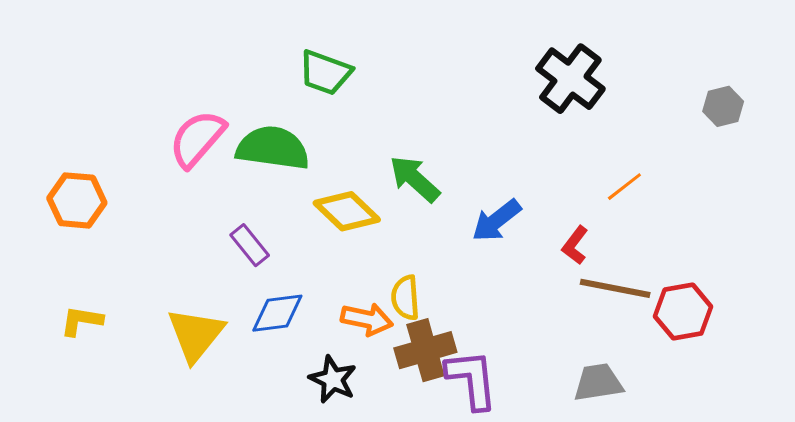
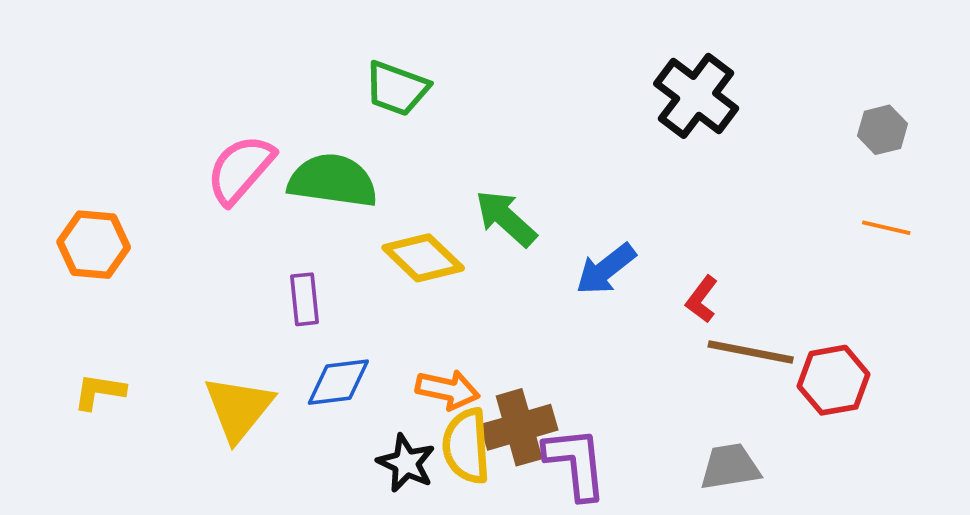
orange line: (624, 187) -> (886, 228), moved, turned 51
purple rectangle: (250, 245) -> (304, 299), turned 33
yellow semicircle: (405, 298) -> (466, 446), moved, size x1.4

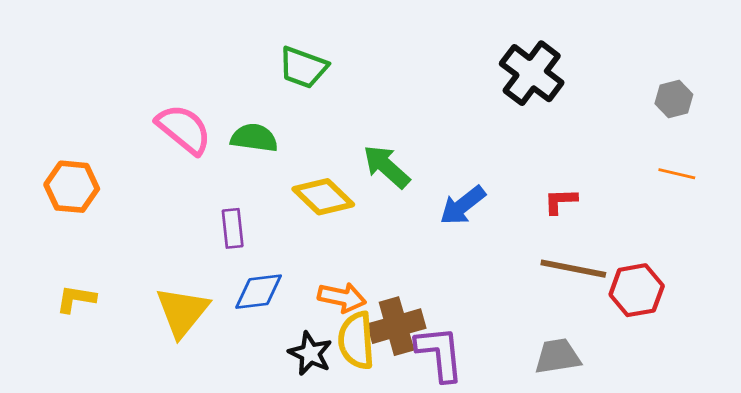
pink semicircle: (240, 169) -> (184, 129), turned 88
green semicircle: (333, 181) -> (254, 138), size x0.7
red L-shape: (702, 299) -> (560, 201), moved, turned 51

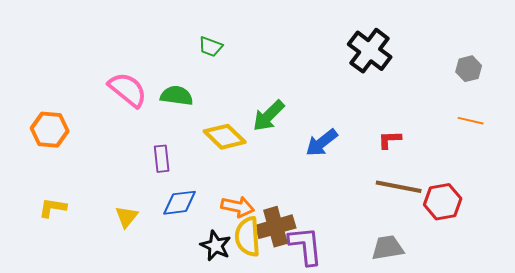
green trapezoid: (303, 67) -> (211, 47), size x0.7
green arrow: (386, 167) -> (269, 116), turned -87
yellow triangle: (182, 312) -> (127, 217), size x0.6

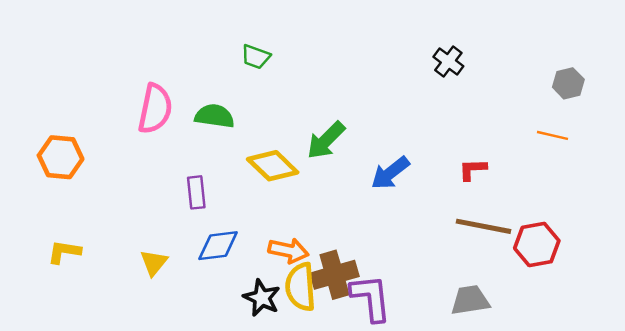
black cross: (370, 51) -> (448, 62), size x0.6
pink semicircle: (128, 90) -> (155, 109), turned 63
orange line: (471, 121) -> (553, 135), moved

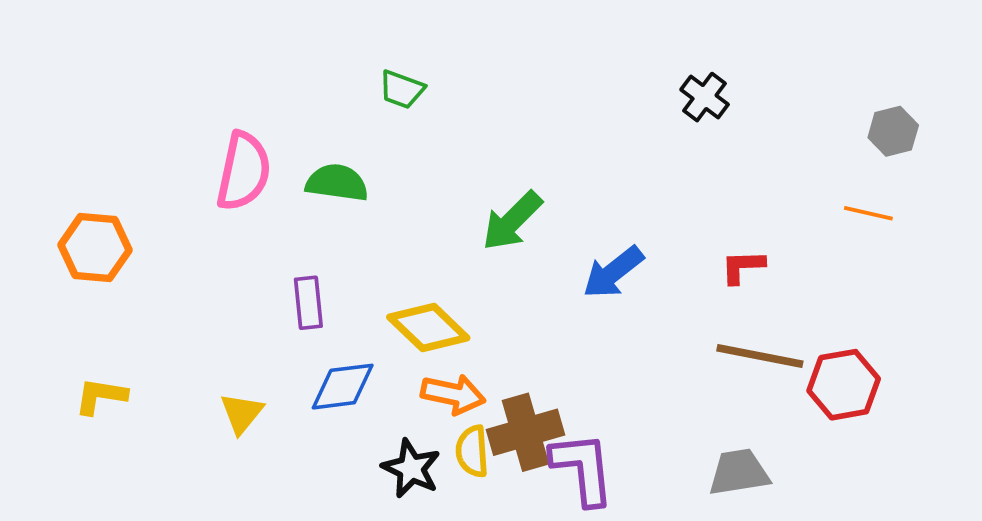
yellow diamond: (273, 166) -> (428, 328), moved
yellow semicircle: (301, 287) -> (472, 451), size x0.7

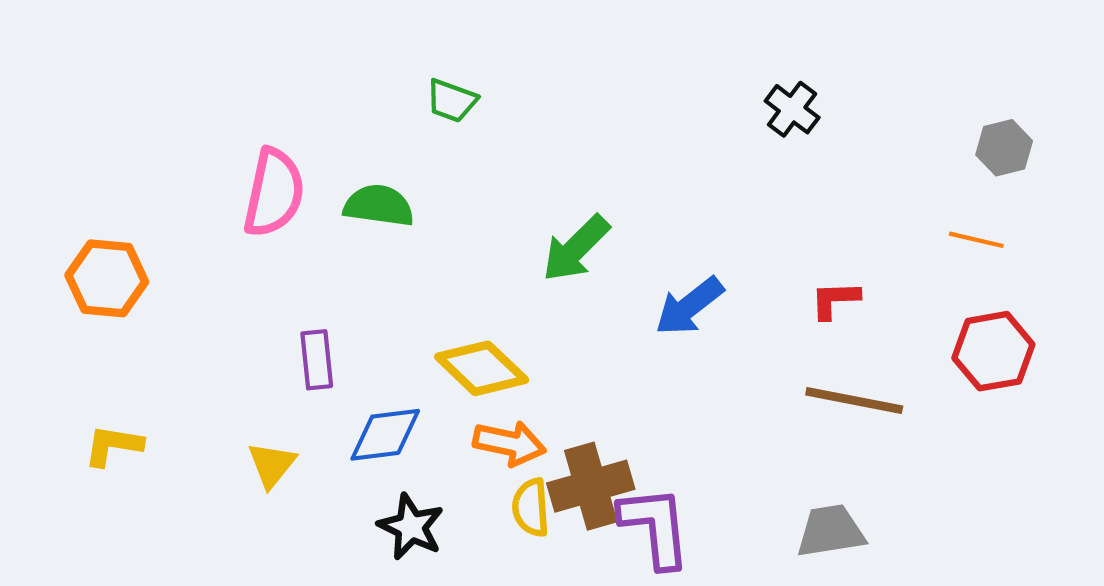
purple rectangle: (308, 303) -> (317, 360), moved
red hexagon: (844, 385) -> (993, 351), moved
black star: (411, 468) -> (411, 527), moved

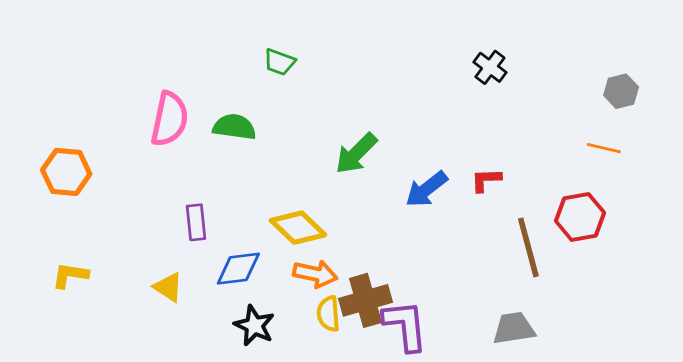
red L-shape: (835, 300) -> (486, 180), moved
red hexagon: (993, 351) -> (580, 217), moved
brown line: (854, 400) -> (528, 247), turned 64
yellow triangle: (272, 465) -> (168, 287), turned -36

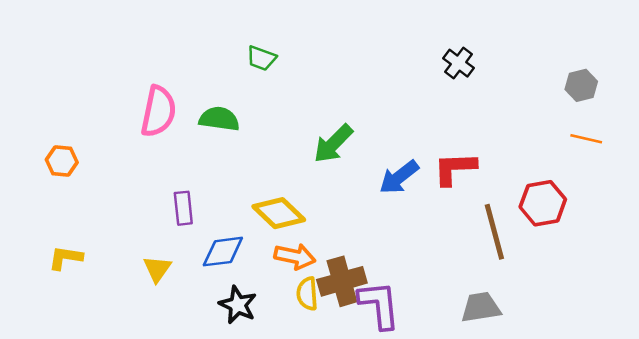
orange line: (604, 148) -> (586, 139), moved
orange hexagon: (66, 172) -> (62, 161), size x0.7
red L-shape: (486, 180) -> (455, 168), size x1.5
yellow triangle: (168, 287) -> (157, 269), turned 32

